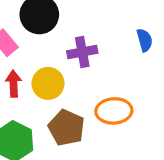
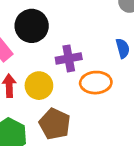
orange ellipse: (114, 111) -> (96, 83), moved

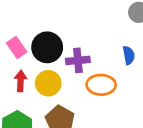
black circle: (32, 26) -> (47, 47), moved

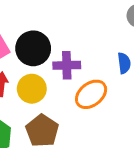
orange ellipse: (101, 85) -> (91, 94), turned -44

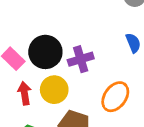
orange ellipse: (91, 94) -> (115, 97), moved

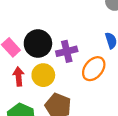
orange ellipse: (115, 97) -> (94, 69), moved

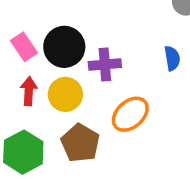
orange ellipse: (94, 69) -> (130, 114), moved

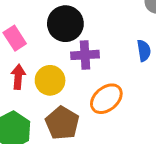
black circle: (64, 47) -> (65, 24), moved

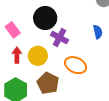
purple cross: (85, 55) -> (59, 38), turned 36
orange ellipse: (106, 99) -> (76, 65), turned 70

